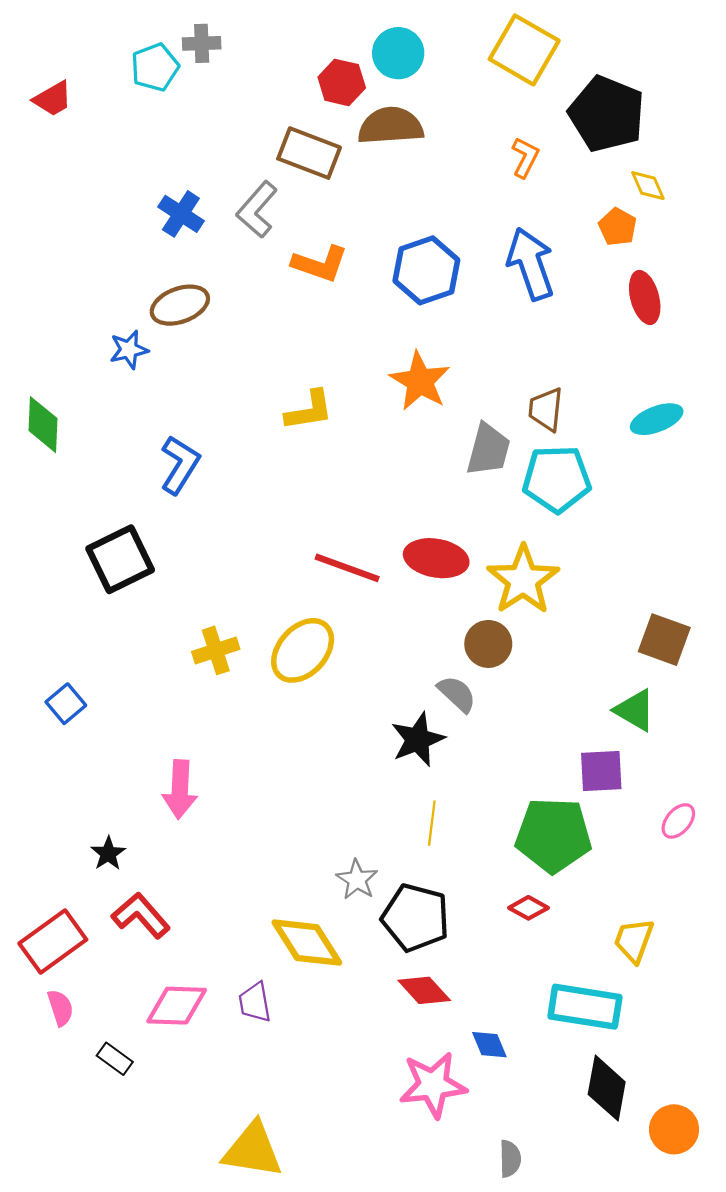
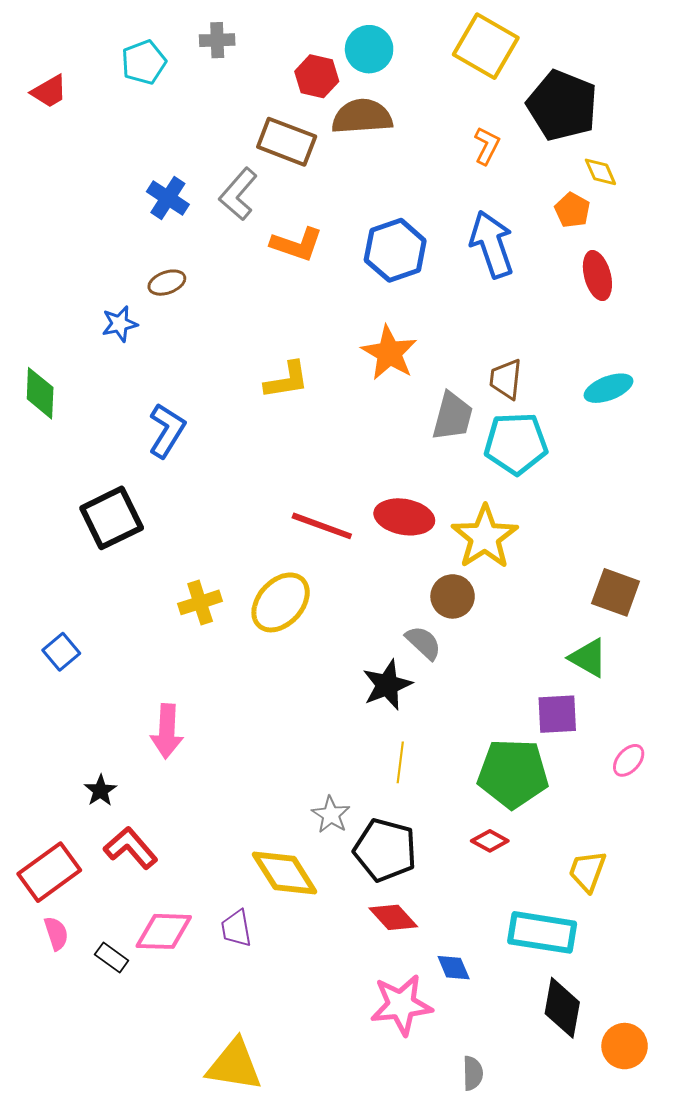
gray cross: (202, 43) -> (217, 40), moved
brown ellipse: (180, 305) -> (167, 283), size x0.7
black rectangle: (115, 1059) -> (112, 958), moved

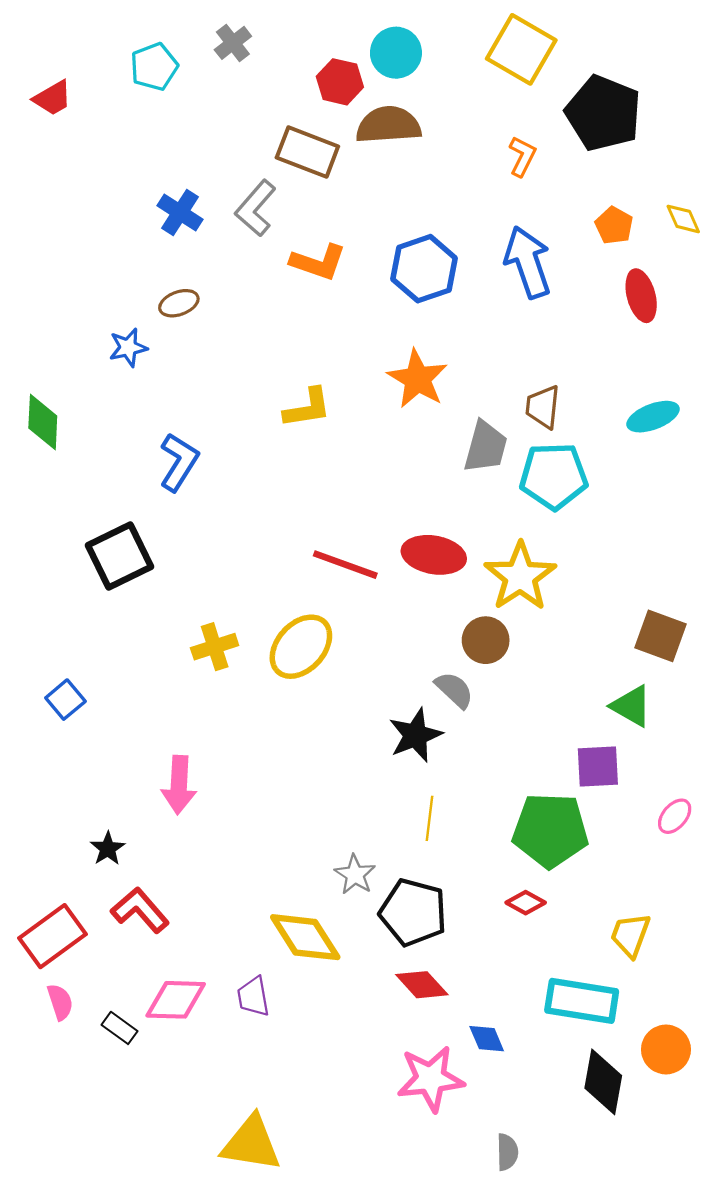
gray cross: (217, 40) -> (233, 43), turned -36
yellow diamond: (600, 172) -> (683, 219), moved
orange circle: (625, 1046) -> (666, 1049), moved

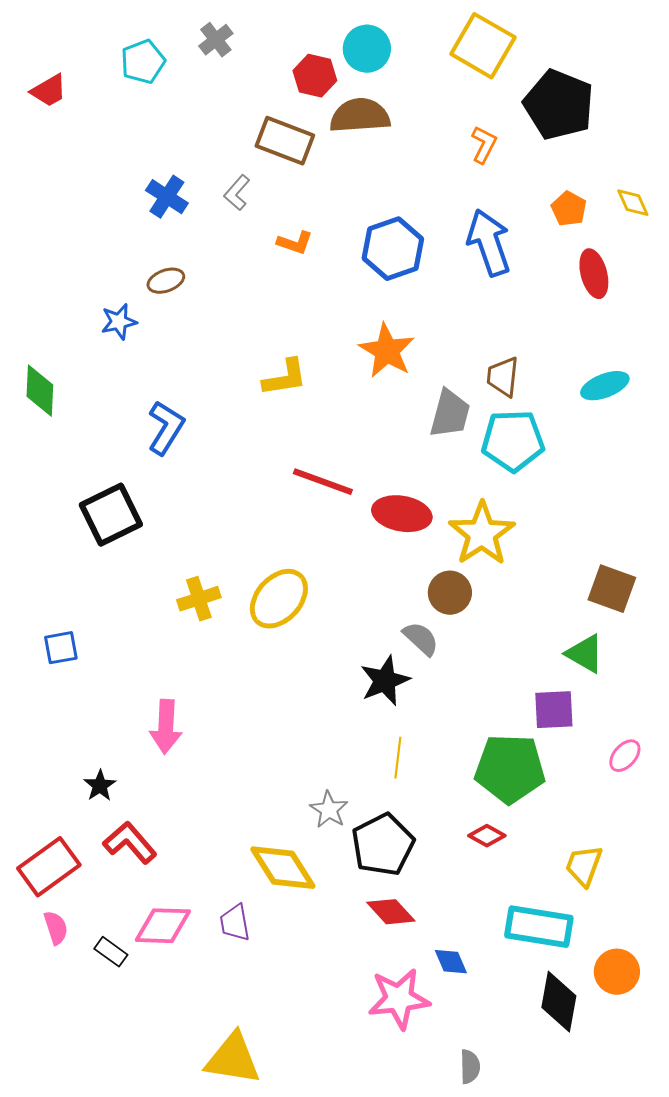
gray L-shape: (256, 208) -> (237, 193), size x0.7
orange L-shape: (318, 262) -> (295, 243), size x0.7
red line: (345, 565) -> (323, 482), moved
blue square: (65, 700) -> (61, 648), turned 30
black pentagon: (413, 912) -> (383, 845), turned 30

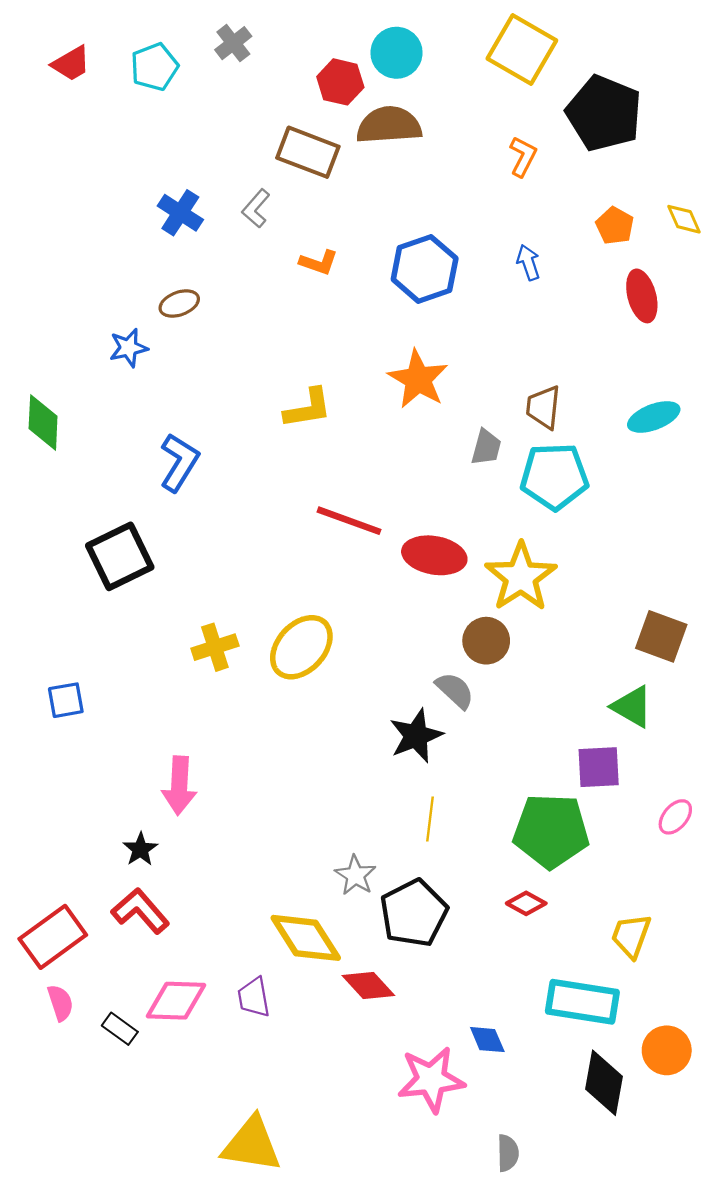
red trapezoid: (49, 91) -> (71, 64), moved
blue arrow: (489, 243) -> (528, 262), size x0.5
gray trapezoid: (450, 414) -> (486, 447), size x0.7
black star: (100, 786) -> (140, 849), moved
red diamond: (391, 912) -> (368, 985), moved

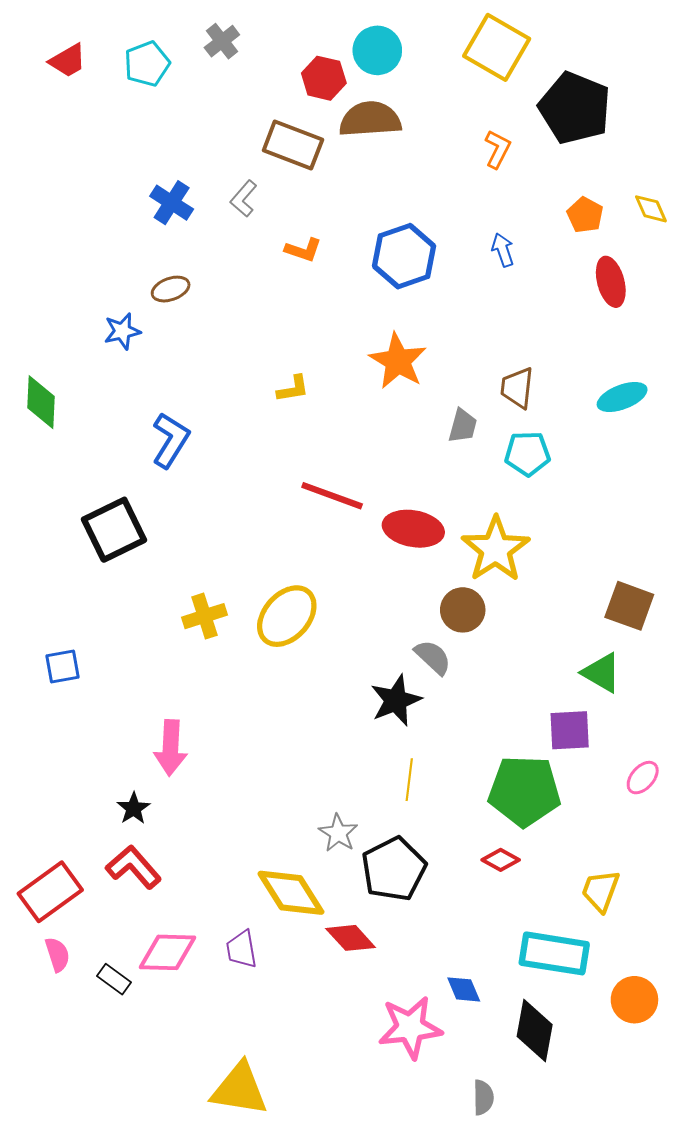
yellow L-shape: (308, 408) -> (293, 389), size x0.7
cyan pentagon: (554, 476) -> (527, 454), size x0.7
black diamond: (604, 1083) -> (535, 1031), moved

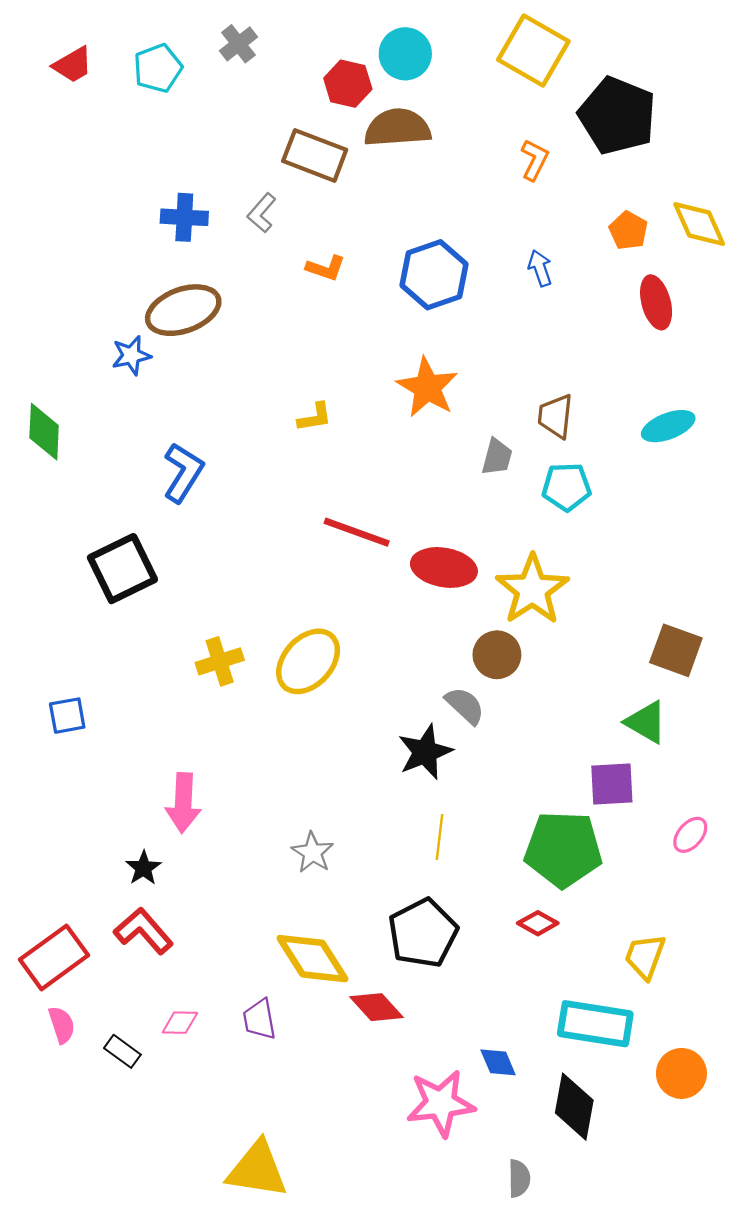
blue cross: (172, 203) -> (184, 217), turned -30
yellow diamond: (651, 209) -> (699, 224), size x1.5
brown ellipse: (171, 289) -> (183, 310), size x1.8
gray star: (338, 833) -> (312, 853), moved
pink diamond: (167, 952) -> (180, 1023), size x0.6

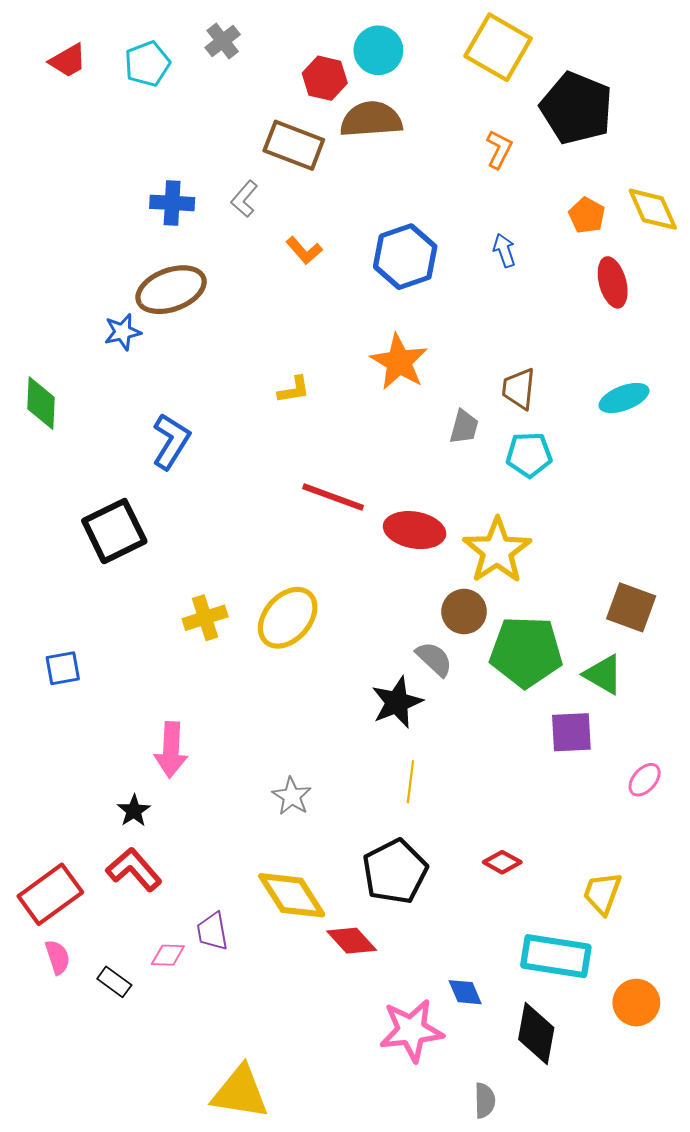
orange L-shape: (326, 268) -> (304, 250), turned 30
green pentagon: (563, 849) -> (526, 652), moved
purple trapezoid: (259, 1019) -> (212, 931), moved

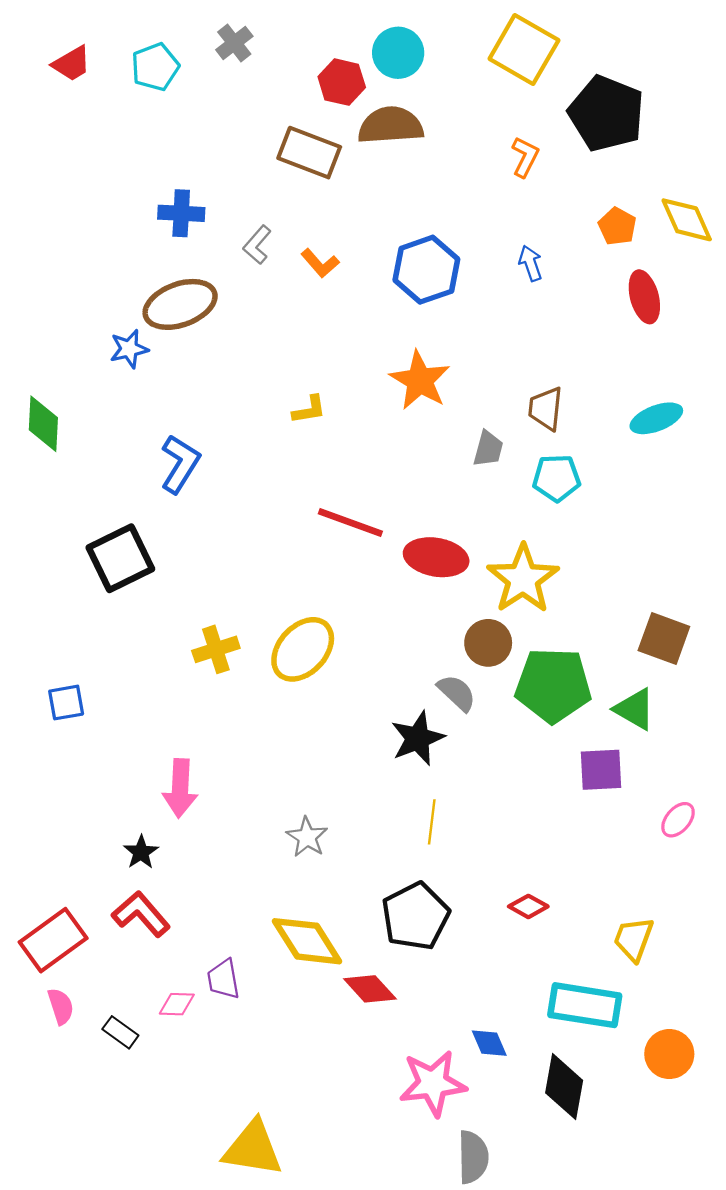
gray L-shape: (244, 199) -> (257, 245), moved
gray semicircle: (485, 1101) -> (473, 1157), moved, size x1.4

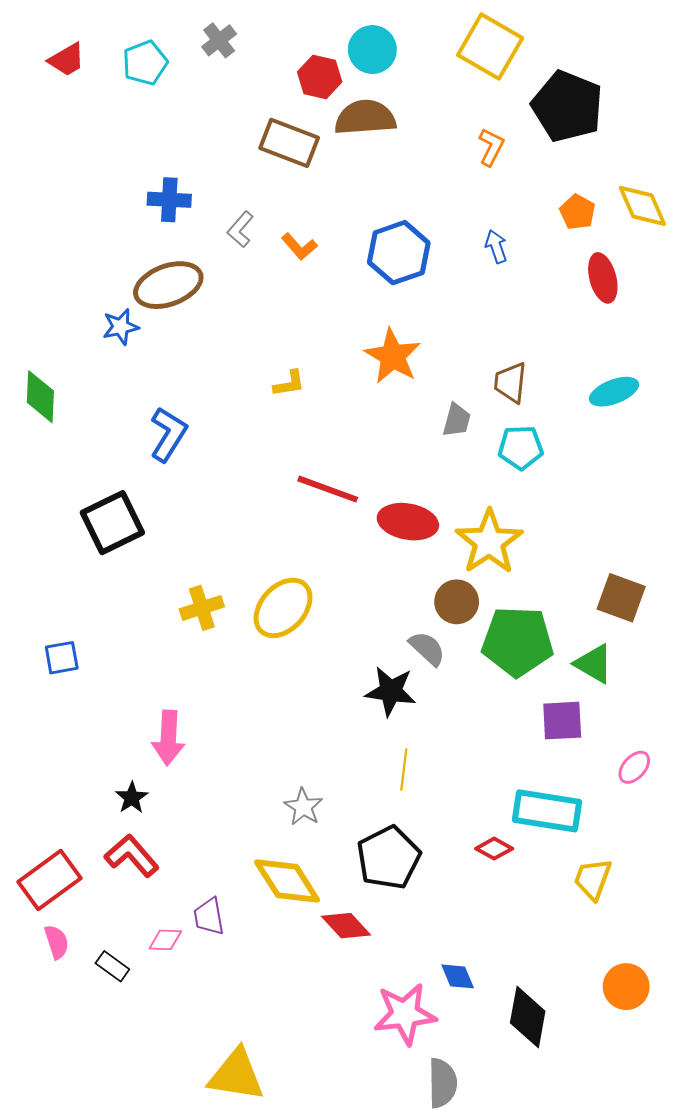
black star: (418, 738) -> (391, 691), turned 30
gray star: (307, 837) -> (303, 807), moved
cyan rectangle: (585, 1005) -> (547, 811), moved

